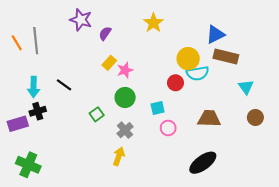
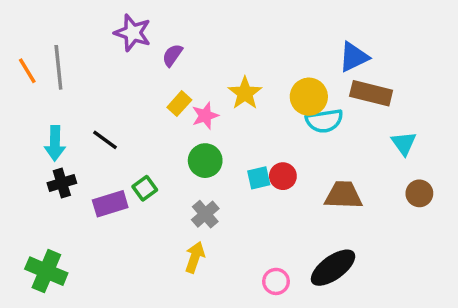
yellow star: (153, 23) -> (245, 93), moved
red circle: (175, 83) -> (283, 176), moved
green square: (97, 114) -> (145, 188), moved
purple rectangle: (18, 124) -> (110, 204), moved
pink circle: (168, 128) -> (276, 281), moved

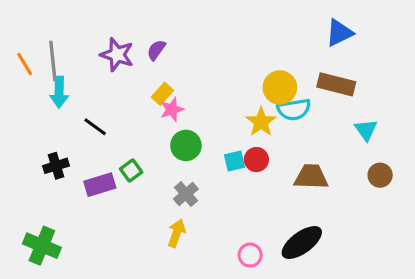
purple star: (133, 33) -> (117, 55), moved
blue triangle: (354, 57) -> (339, 33), moved
yellow star: (245, 93) -> (261, 122), moved
pink star: (205, 116) -> (172, 109), moved
cyan arrow: (55, 143) -> (59, 92), moved

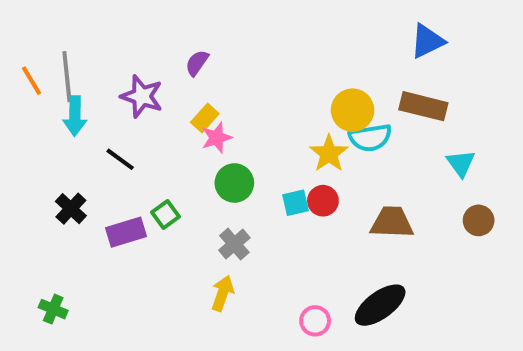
purple star: (117, 55) -> (142, 96), moved
black cross: (56, 166) -> (71, 209), turned -30
green cross: (42, 246) -> (53, 309), size x0.6

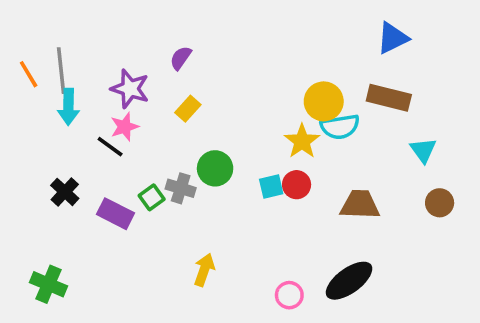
pink star: (217, 138) -> (125, 127), moved
purple rectangle: (126, 232) -> (115, 214), turned 44
gray cross: (234, 244) -> (181, 188), moved, turned -32
green cross: (53, 309) -> (48, 284), size x1.4

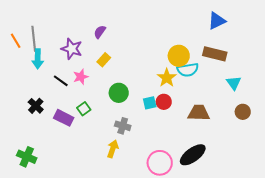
pink star: (125, 127) -> (81, 77), moved
gray cross: (181, 188) -> (123, 126), moved
pink circle: (289, 295) -> (160, 163), size x1.6

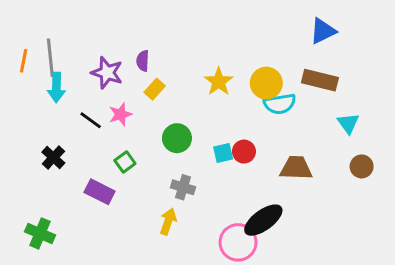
purple semicircle: (100, 32) -> (143, 61), moved, turned -32
orange line: (16, 41) -> (24, 61), turned 42
yellow star: (167, 78) -> (219, 82), moved
purple rectangle: (64, 118) -> (100, 192), moved
black ellipse: (193, 155) -> (263, 220), moved

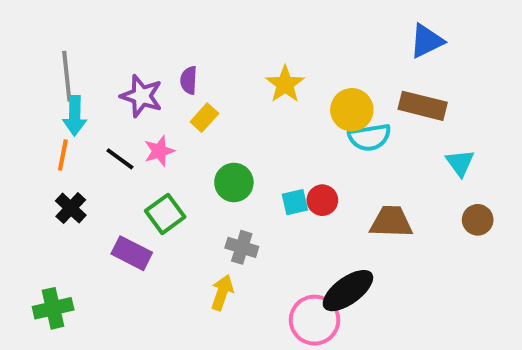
orange line: (24, 61) -> (63, 155), moved
yellow star: (219, 82) -> (285, 84), moved
green square: (125, 162) -> (165, 214), size x1.4
green cross: (40, 233) -> (53, 308), turned -36

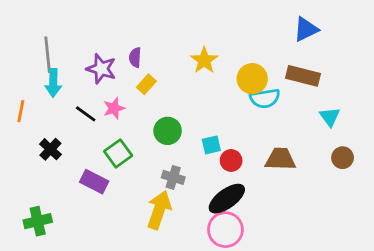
orange line: (63, 155) -> (21, 111), moved
red circle: (322, 200) -> (231, 160), moved
black ellipse: (348, 291) -> (227, 199), moved
yellow arrow: (222, 293) -> (159, 210), size x1.5

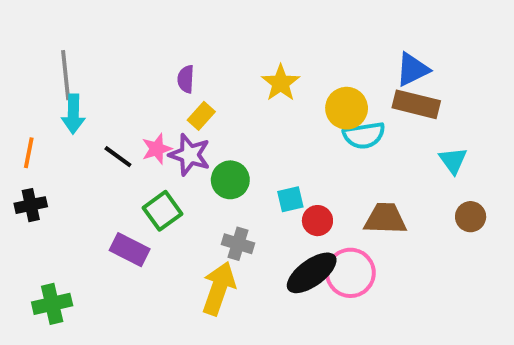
blue triangle: (306, 29) -> (412, 69), moved
purple star: (101, 69) -> (190, 155), moved
black cross: (50, 149) -> (31, 205), moved, turned 35
pink circle: (225, 230) -> (350, 273), moved

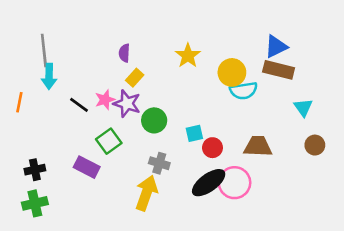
black cross: (31, 205) -> (35, 170), moved

